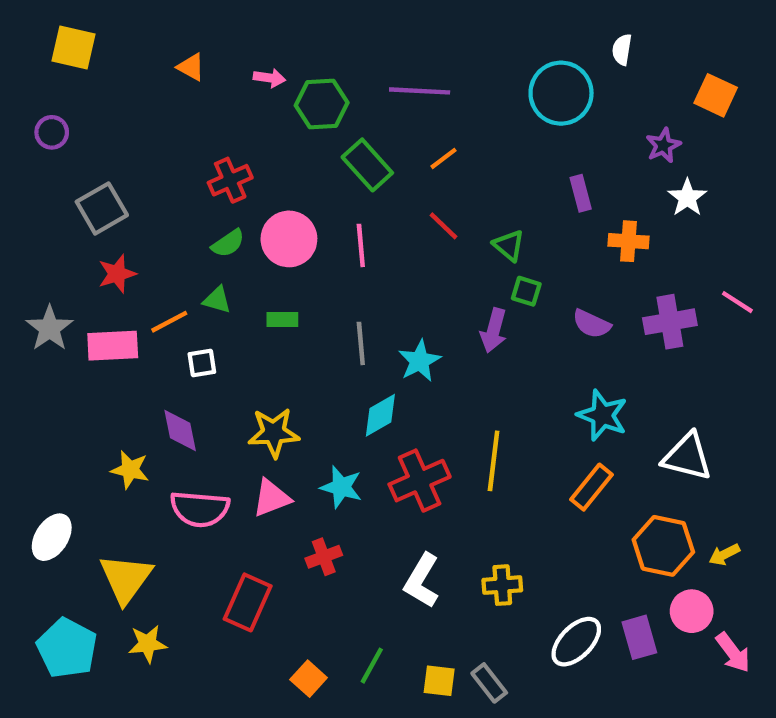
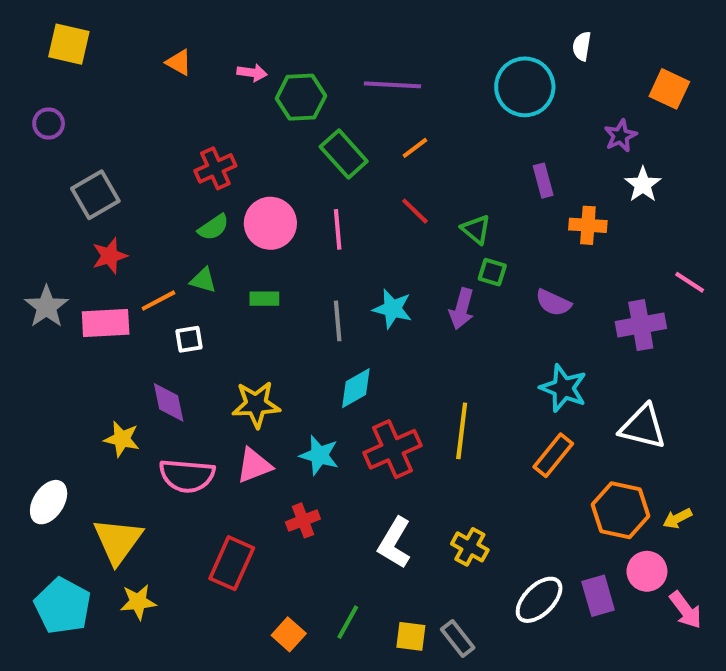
purple cross: (670, 322) -> (641, 325), moved
cyan star: (420, 361) -> (393, 309), moved, turned -30
yellow cross: (502, 585) -> (470, 547), turned 33

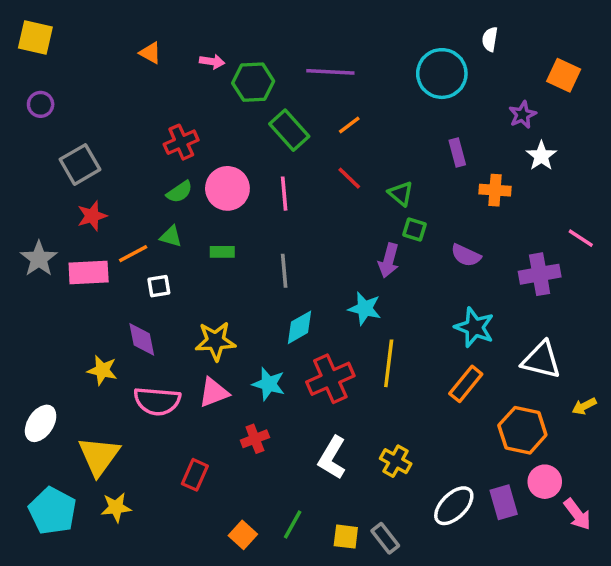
yellow square: (69, 44) -> (35, 37), moved
cyan star: (393, 309) -> (365, 308), moved
yellow arrow: (677, 518) -> (584, 406), moved
red rectangle: (232, 563) -> (195, 475), size x0.7

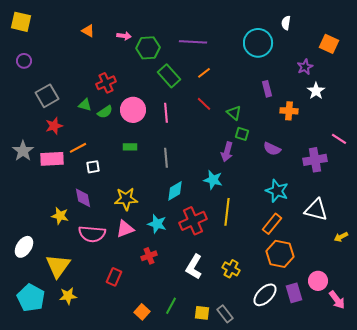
green triangle: (171, 236) -> (85, 105), moved
orange hexagon: (522, 430) -> (280, 254), moved

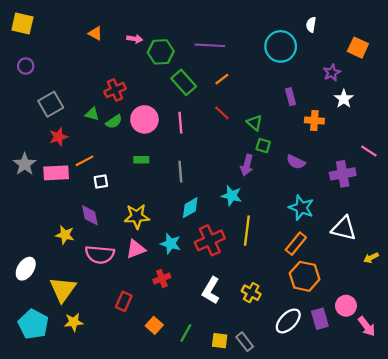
orange square: (142, 312) -> (154, 325), moved

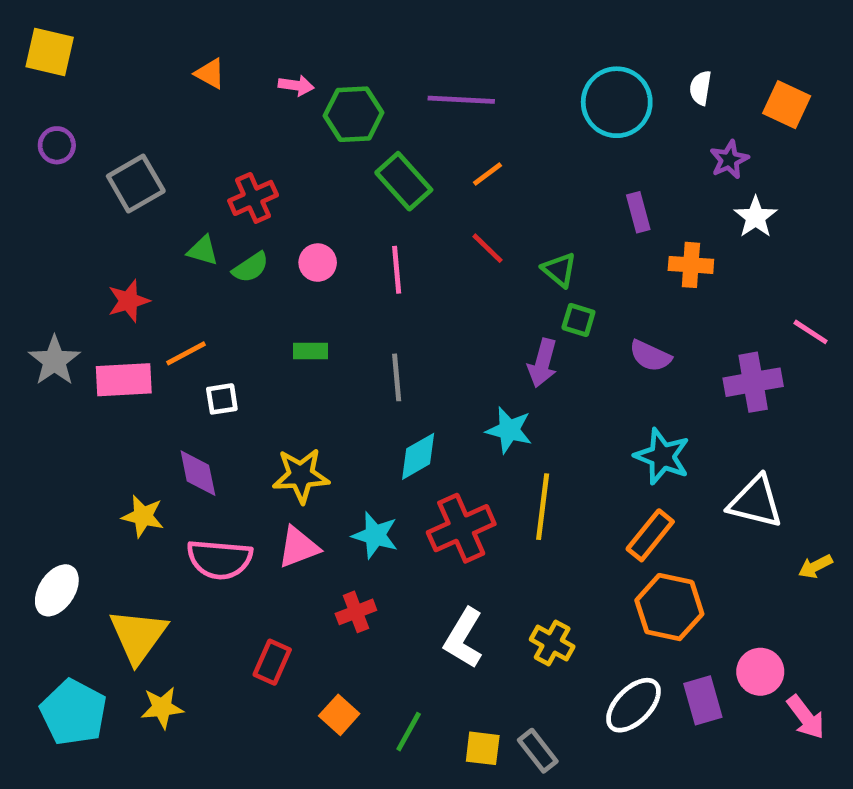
white semicircle: (311, 25) -> (700, 88), moved
gray square: (51, 104) -> (136, 184), moved
pink circle: (144, 119) -> (318, 263), size x0.6

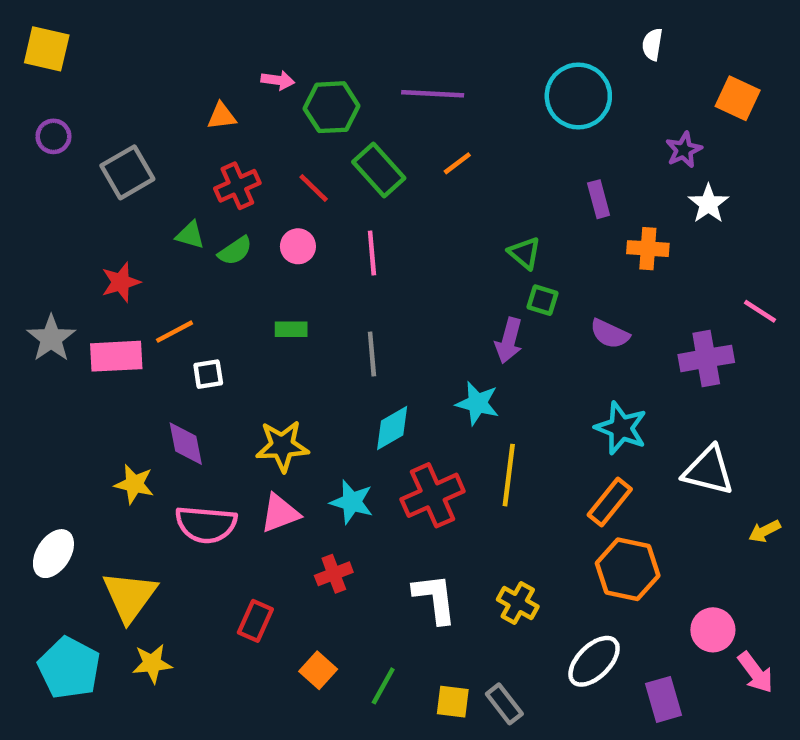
orange triangle: (210, 74) -> (222, 116), moved, turned -36
white semicircle: (700, 88) -> (652, 44), moved
red line: (488, 248) -> (314, 188), moved
white L-shape: (464, 638) -> (435, 598), turned 142
purple rectangle: (703, 700) -> (664, 699), moved

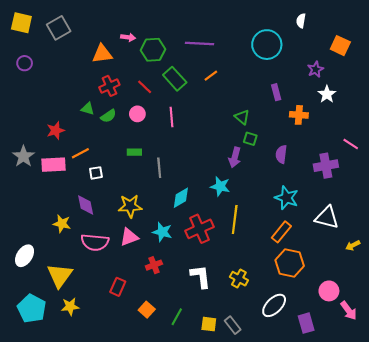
orange triangle: (222, 116) -> (102, 54), size x1.5
gray square: (127, 172) -> (59, 28), moved
purple semicircle: (610, 334) -> (281, 154), turned 72
gray line: (372, 354) -> (159, 168), moved

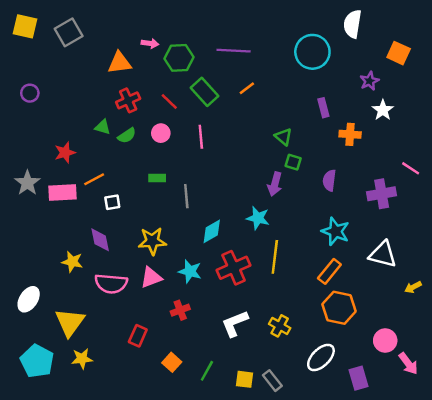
white semicircle: (301, 21) -> (352, 24), size x1.6
purple circle: (25, 63) -> (30, 93), moved
white L-shape: (201, 276) -> (235, 324), turned -105

